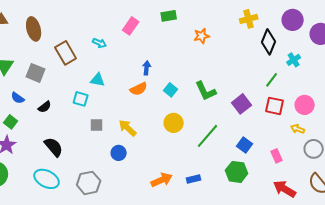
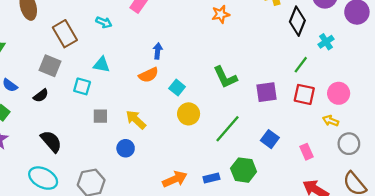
gray square: (36, 73) -> (50, 66), moved
cyan square: (171, 90) -> (177, 88), moved
purple square: (242, 104) -> (266, 92), turned 30
green hexagon: (237, 172) -> (244, 170), moved

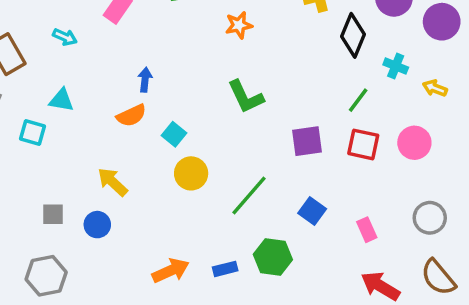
cyan cross: (326, 42) -> (396, 66), turned -35
green L-shape: (225, 77) -> (246, 97), moved
gray square: (100, 116) -> (53, 214), moved
yellow arrow: (331, 121) -> (435, 88), moved

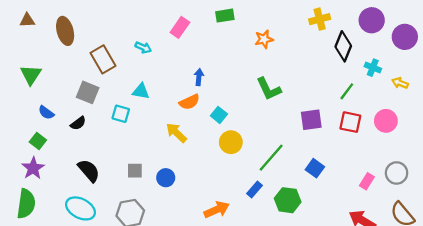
yellow arrow: (113, 182) -> (176, 133), moved
pink rectangle: (367, 230) -> (367, 181), moved, turned 56
blue rectangle: (225, 269) -> (254, 190), moved, turned -35

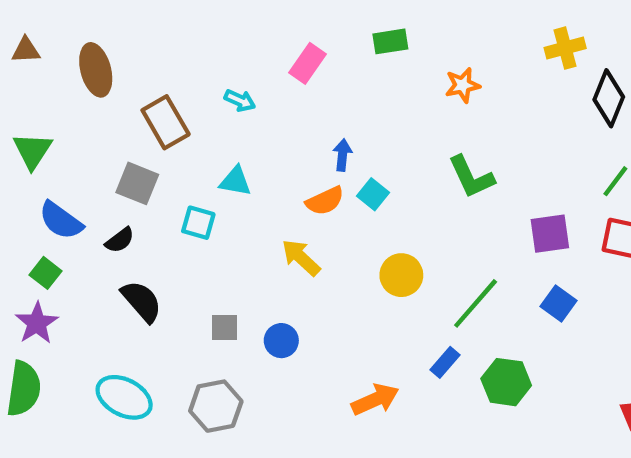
blue semicircle: (46, 113) -> (61, 221), size x1.5
cyan square: (219, 115) -> (373, 194), moved
blue square: (315, 168) -> (559, 303), moved
black semicircle: (89, 171) -> (142, 301), moved

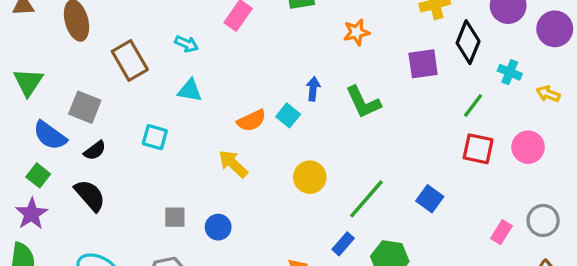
blue arrow: (342, 155) -> (313, 89), moved
cyan triangle: (235, 181) -> (190, 90), moved
gray square: (137, 183) -> (85, 107), moved
purple square: (550, 234) -> (423, 64), moved
black semicircle: (142, 301) -> (90, 195), moved

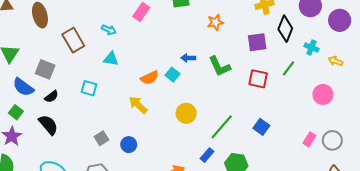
blue arrow: (313, 89) -> (188, 58), turned -96
red square: (478, 149) -> (258, 79), moved
gray square: (175, 217) -> (102, 138), turned -32
pink rectangle: (501, 232) -> (309, 139), moved

